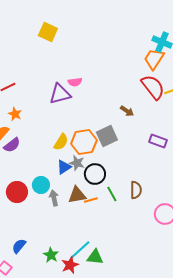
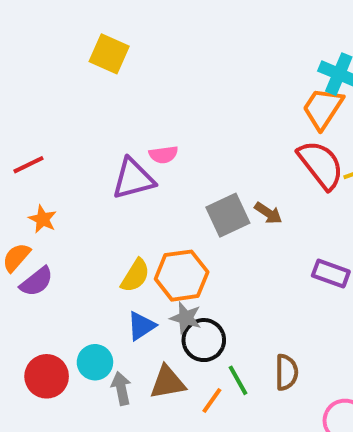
gray square: (107, 136) -> (228, 215), moved
gray star: (77, 163) -> (186, 318), moved
orange line: (91, 200) -> (212, 401), moved, turned -40

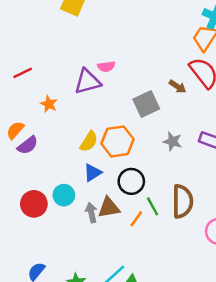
brown arrow: (268, 213) -> (177, 87), moved
orange star: (43, 219) -> (49, 104), moved
gray star: (186, 318) -> (172, 141), moved
brown semicircle: (286, 372) -> (182, 201), size x1.5
gray arrow: (121, 388) -> (91, 213), moved

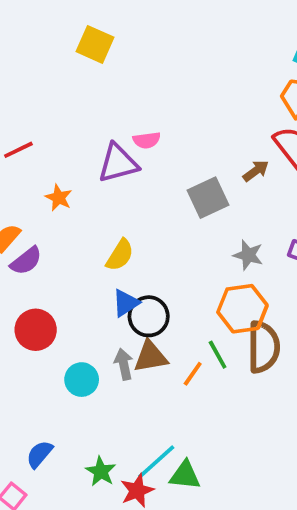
brown arrow: (177, 87) -> (256, 171), turned -70
orange hexagon: (118, 141) -> (242, 309), moved
black circle: (131, 181) -> (149, 316), moved
cyan circle: (64, 195) -> (82, 380), moved
red circle: (34, 204) -> (36, 330), moved

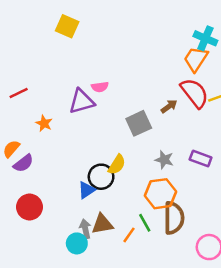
yellow semicircle: (120, 255) -> (117, 165), moved
black circle: (149, 316) -> (101, 177), moved
cyan circle: (82, 380) -> (77, 243), moved

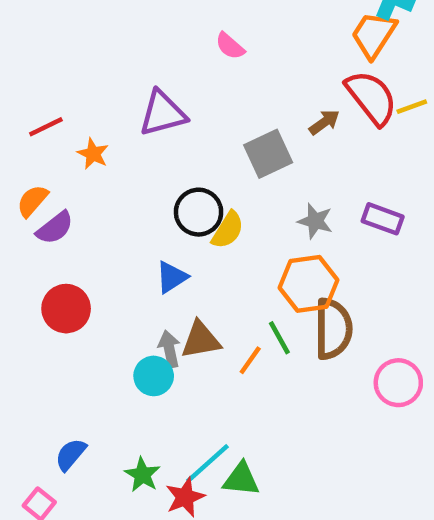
pink semicircle: (100, 87) -> (230, 46), moved, turned 49
red line: (19, 93) -> (46, 127), moved
black circle: (101, 177) -> (199, 212), moved

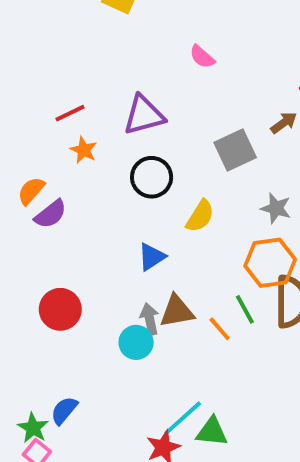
red line: (46, 127) -> (70, 113), moved
black circle: (199, 212) -> (152, 177), moved
red circle: (66, 309) -> (60, 309), moved
orange line: (250, 360) -> (220, 329), turned -76
green star: (142, 475) -> (33, 428), moved

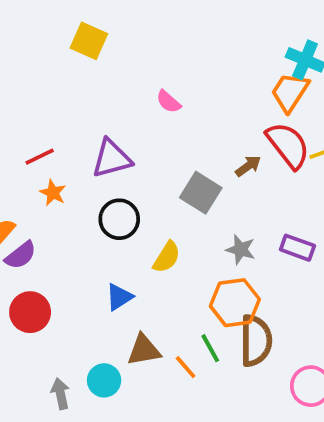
gray square: (235, 150) -> (201, 193), turned -33
red circle: (60, 309) -> (30, 312), moved
gray arrow: (150, 319) -> (60, 394), moved

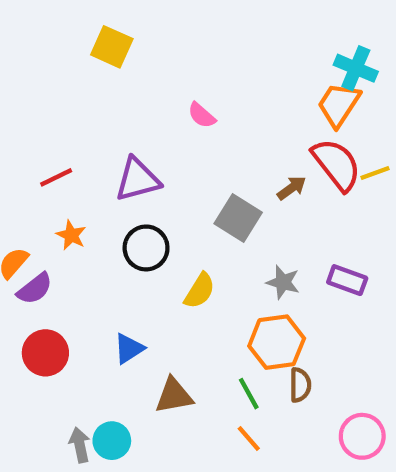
orange star: (53, 193) -> (71, 235), moved
blue triangle: (119, 297) -> (129, 349), moved
brown semicircle: (256, 341) -> (300, 385), size x0.6
orange line: (186, 367) -> (249, 438), moved
cyan circle: (104, 380) -> (112, 441), moved

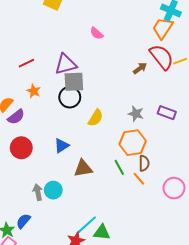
gray square: (238, 218) -> (74, 82), moved, turned -35
orange line: (249, 438) -> (139, 179), moved

